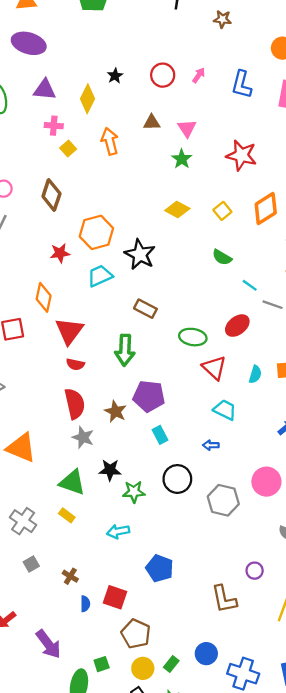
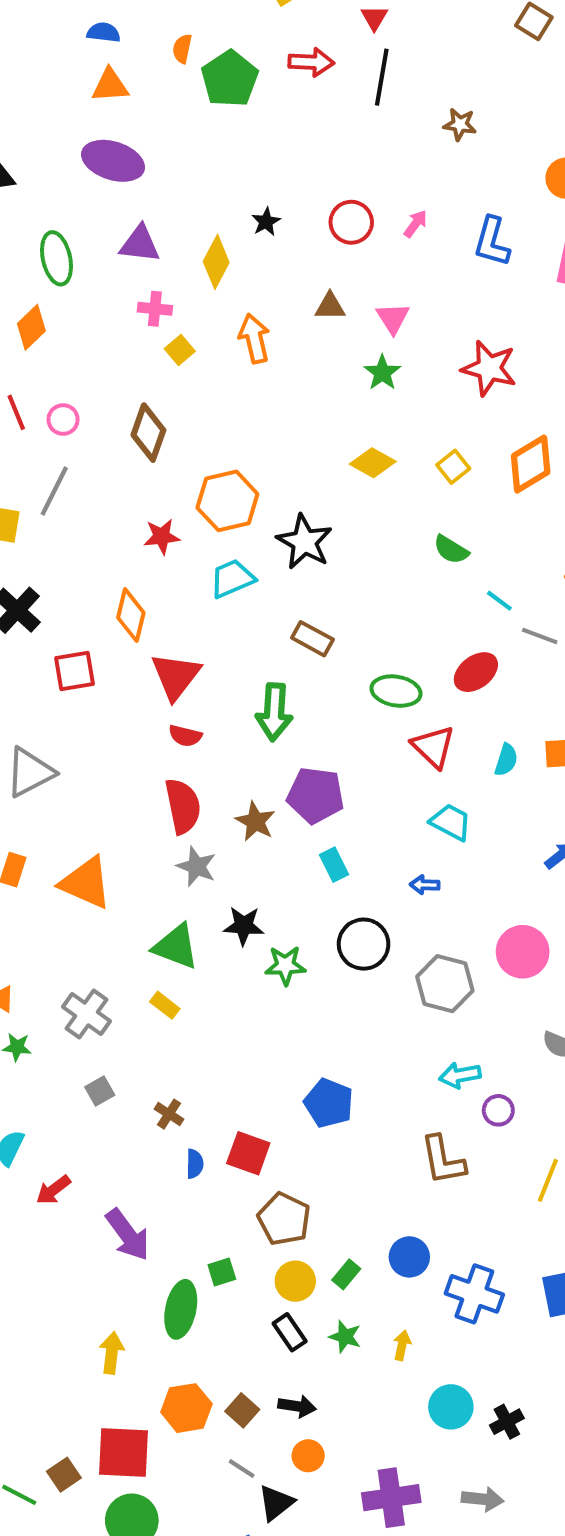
cyan arrow: (118, 531) -> (460, 1075), moved

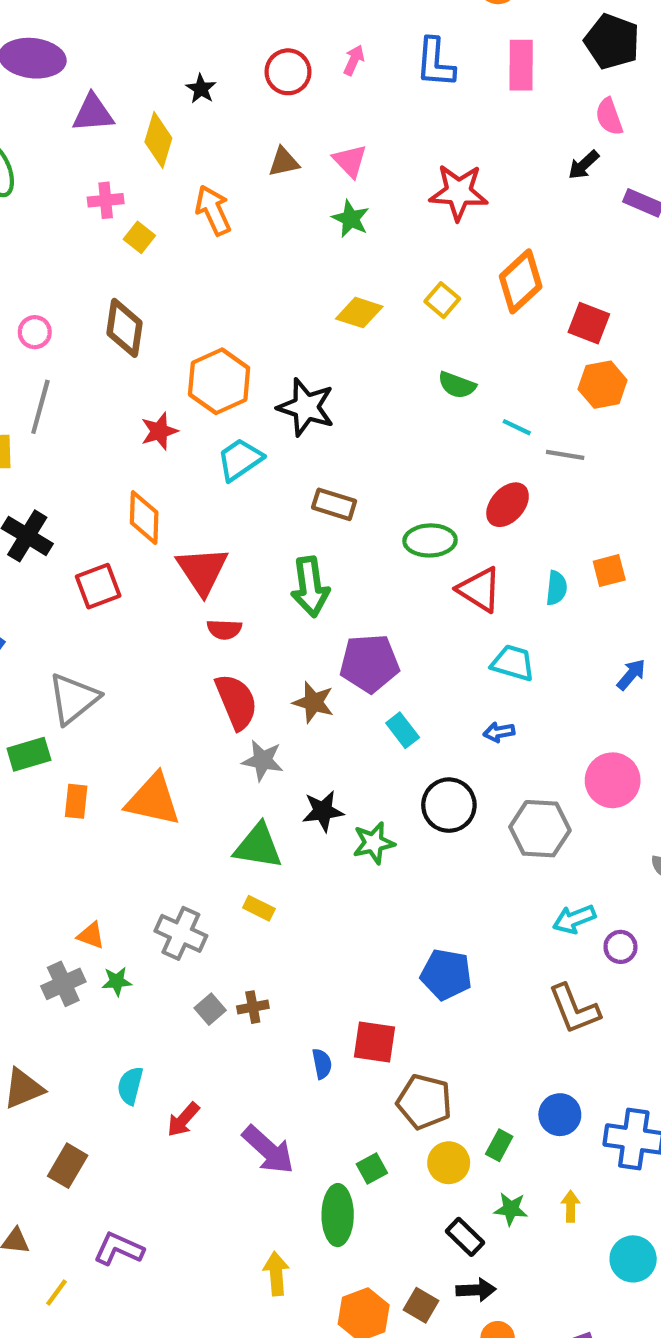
purple triangle: (140, 244) -> (93, 113), moved
brown cross: (169, 1114) -> (253, 1007), moved, turned -32
black rectangle: (290, 1332) -> (465, 1237), moved

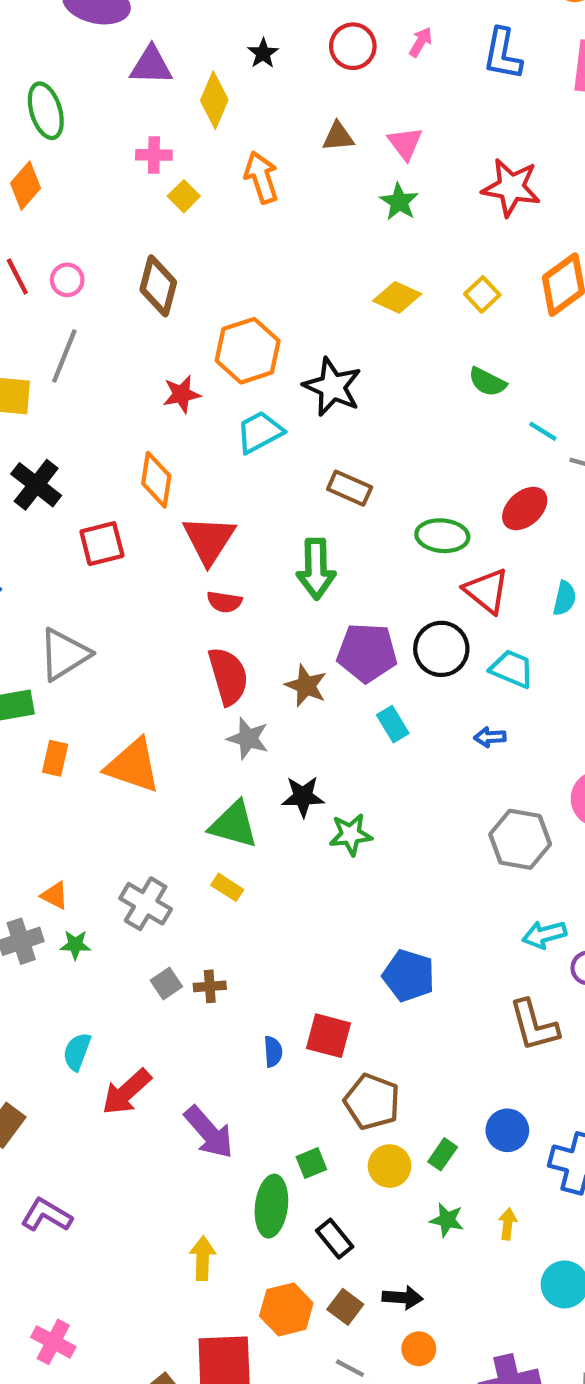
black circle: (449, 805) -> (441, 649), moved
red arrow: (183, 1120) -> (127, 1092), size x1.4
black rectangle: (465, 1237) -> (335, 1239), moved

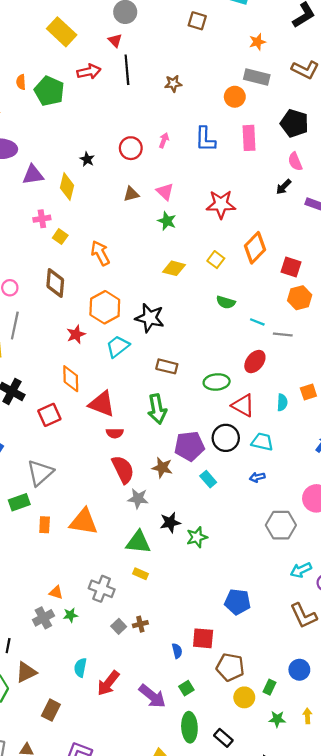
orange arrow: (261, 177) -> (100, 253), moved
red triangle: (209, 540) -> (102, 404), turned -32
green square: (311, 1163) -> (186, 688), moved

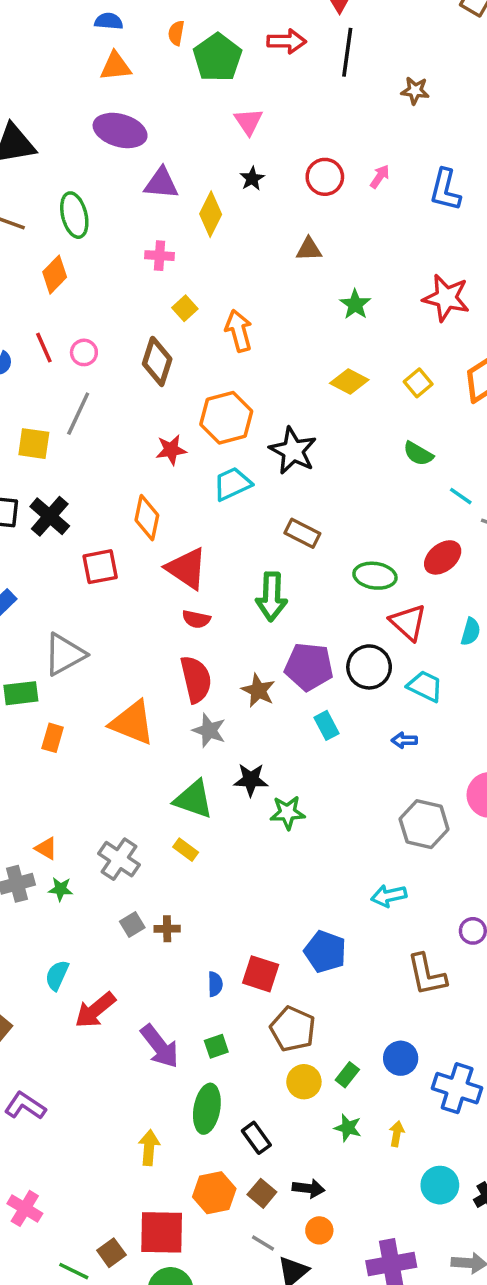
pink triangle: (165, 192) -> (249, 121), moved
yellow square: (60, 237) -> (185, 308), moved
orange triangle: (84, 522) -> (132, 723), moved
cyan arrow: (301, 570) -> (389, 896), moved
blue pentagon: (238, 602) -> (325, 952), moved

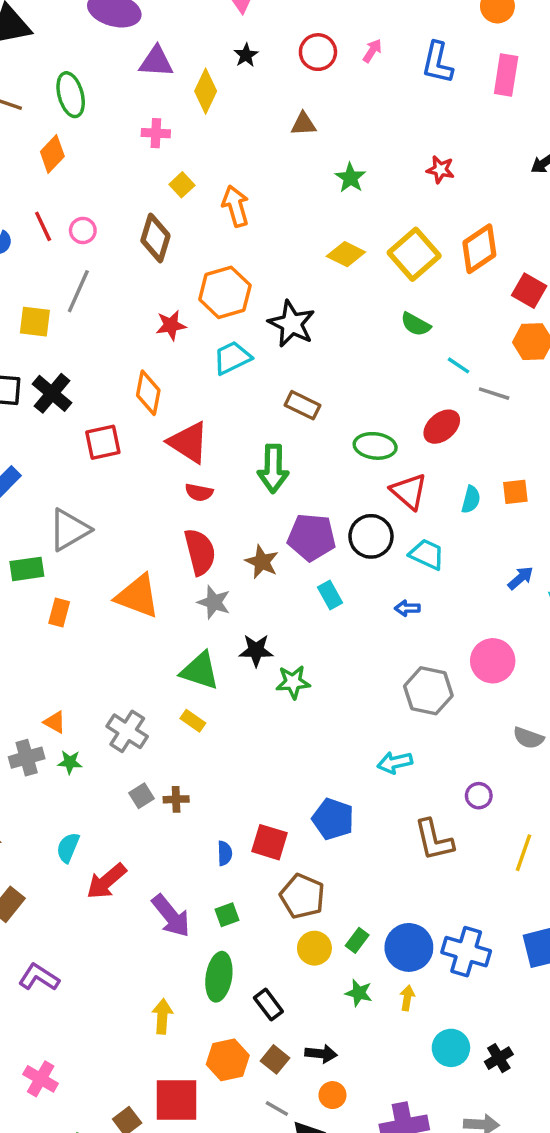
red star: (446, 298) -> (440, 170), size x0.6
yellow square: (418, 383) -> (414, 254), size x1.8
blue circle: (401, 1058) -> (409, 947), moved, size x1.4

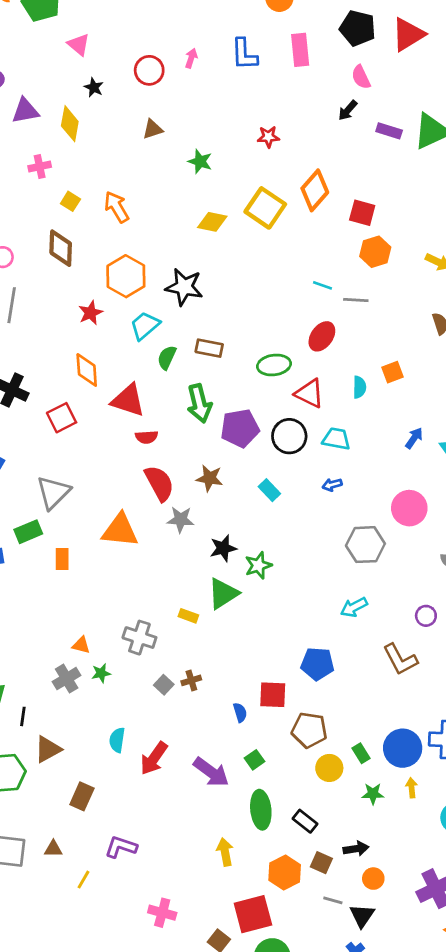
green semicircle: (416, 324) -> (167, 358), moved, turned 100
purple pentagon: (311, 537) -> (240, 428), moved
green triangle: (200, 671) -> (223, 593), moved, turned -36
green rectangle: (357, 940) -> (361, 753), turned -54
pink cross: (41, 1079) -> (162, 913), moved

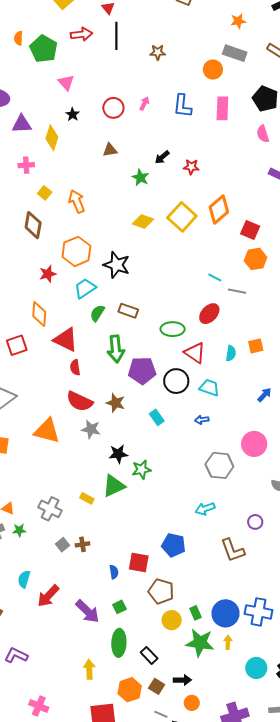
black arrow: (348, 110) -> (162, 157), moved
red semicircle: (147, 437) -> (75, 367), turned 77
red semicircle: (159, 483) -> (80, 401), turned 136
green star: (373, 794) -> (200, 643), size x1.8

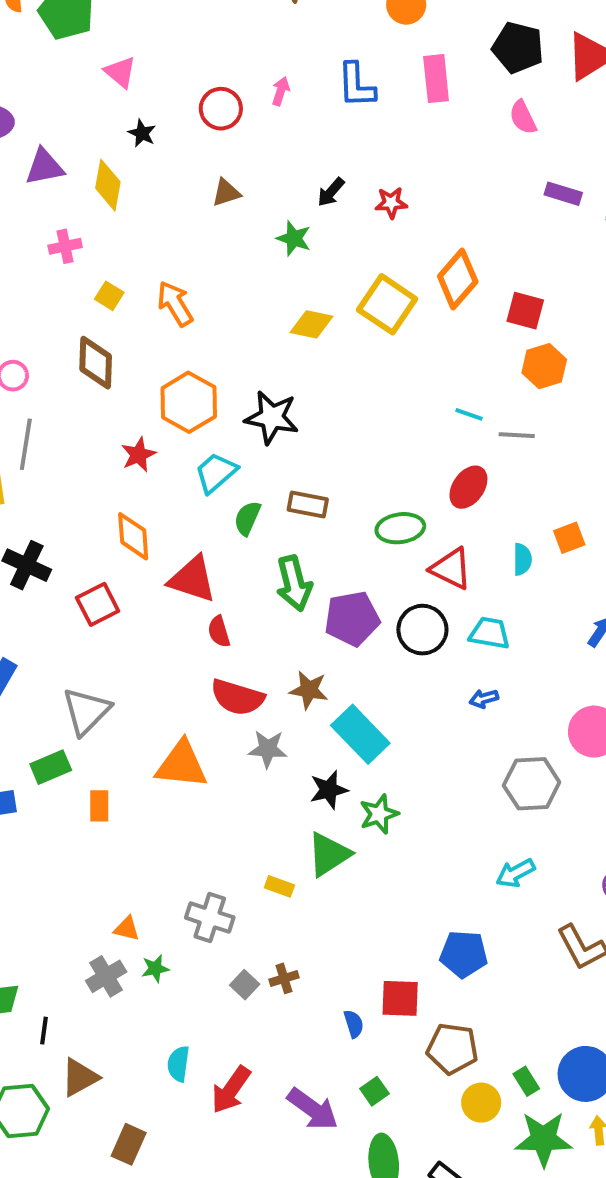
cyan rectangle: (157, 417) -> (360, 734), moved, size x1.8

